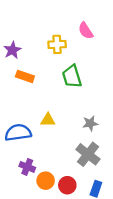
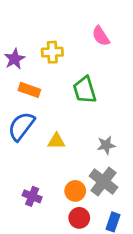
yellow cross: (57, 44) -> (52, 52), moved
blue semicircle: (18, 133) -> (21, 126), moved, turned -45
orange circle: (46, 181) -> (75, 191), moved

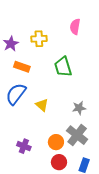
pink semicircle: (101, 36) -> (75, 27), turned 42
yellow triangle: (56, 141) -> (42, 105), turned 40

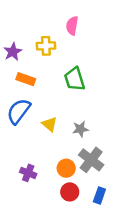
pink semicircle: (75, 27) -> (72, 26), moved
gray star: (79, 108) -> (80, 129), moved

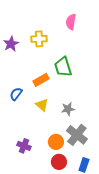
pink semicircle: (72, 26) -> (71, 22), moved
orange rectangle: (26, 79) -> (41, 80), moved, turned -49
blue semicircle: (19, 111) -> (16, 94), size x0.6

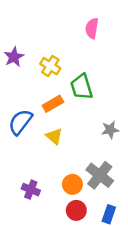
yellow cross: (39, 39) -> (50, 66), moved, turned 35
blue semicircle: (16, 94) -> (20, 122), size x1.5
gray star: (68, 109) -> (110, 130), moved

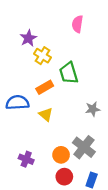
purple star: (14, 57) -> (28, 38), moved
blue semicircle: (20, 122) -> (17, 103), turned 50

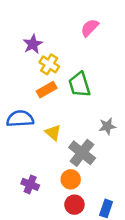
pink semicircle: (77, 24) -> (90, 28), turned 35
orange rectangle: (45, 87) -> (47, 90), moved
gray cross: (84, 147) -> (82, 153), moved

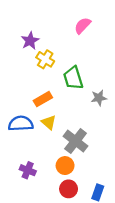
orange rectangle: (47, 90) -> (43, 99), moved
blue semicircle: (20, 119) -> (21, 124), moved
gray star: (107, 126) -> (99, 98), moved

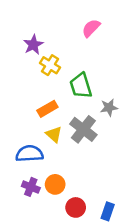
blue semicircle: (21, 124) -> (29, 154), moved
gray cross: (76, 141) -> (83, 129), moved
orange circle: (65, 166) -> (55, 184), moved

